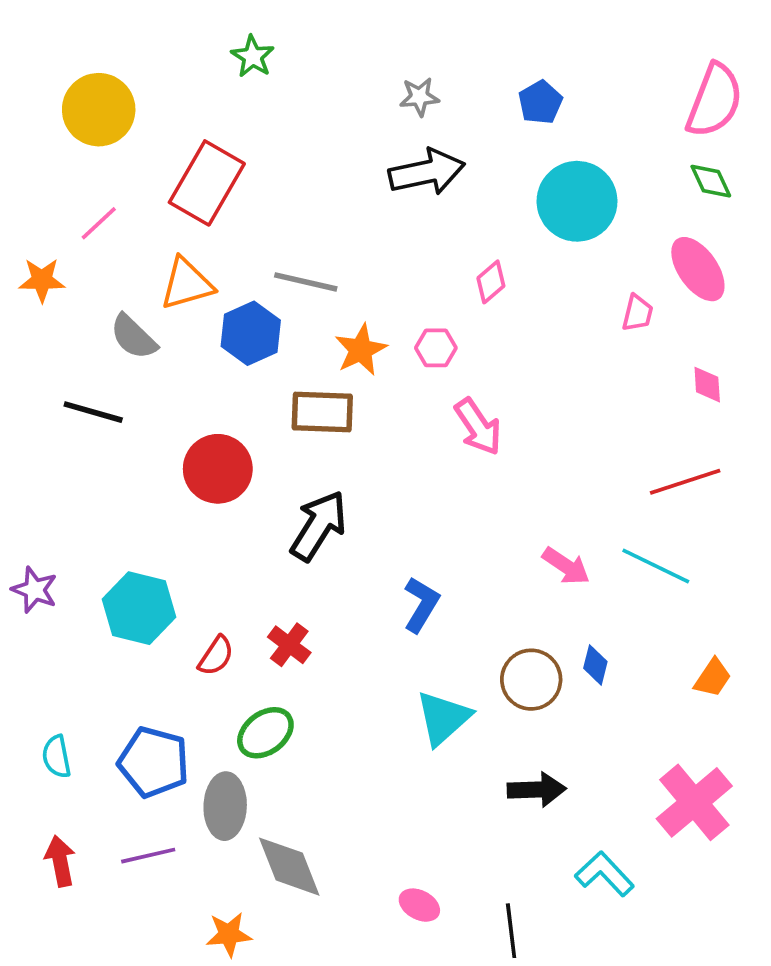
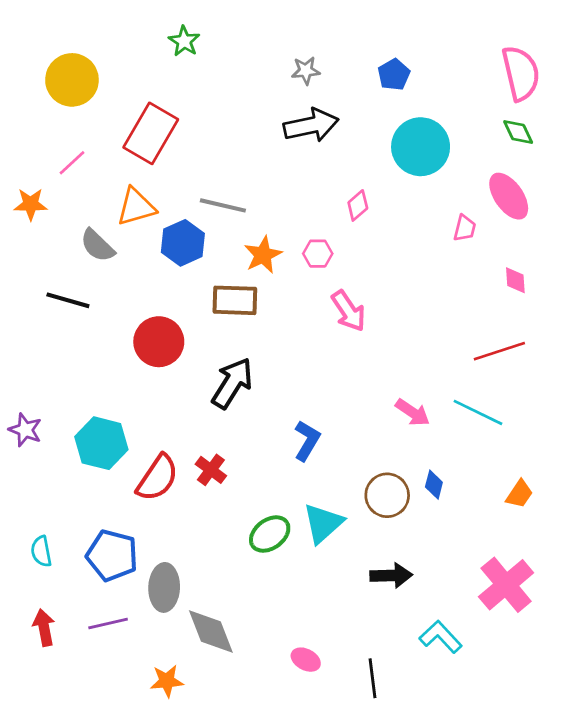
pink semicircle: (714, 100) -> (521, 73), turned -34
red semicircle: (216, 656) -> (157, 478), size x1.6
green ellipse: (265, 733) -> (270, 534), moved

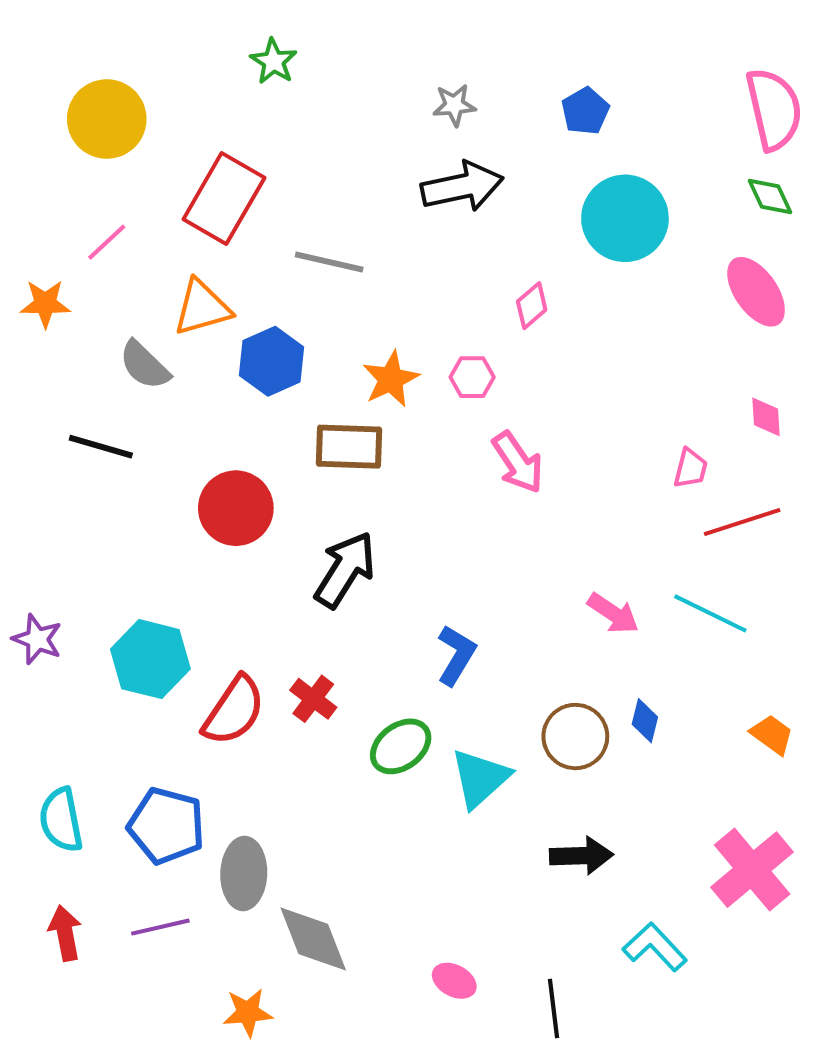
gray line: (223, 205) -> (329, 262), moved
pink trapezoid: (465, 228) -> (691, 468), moved
orange trapezoid: (519, 494) -> (772, 735), turned -88
green ellipse: (270, 534) -> (401, 746), moved
cyan semicircle: (41, 551) -> (61, 820), size x1.4

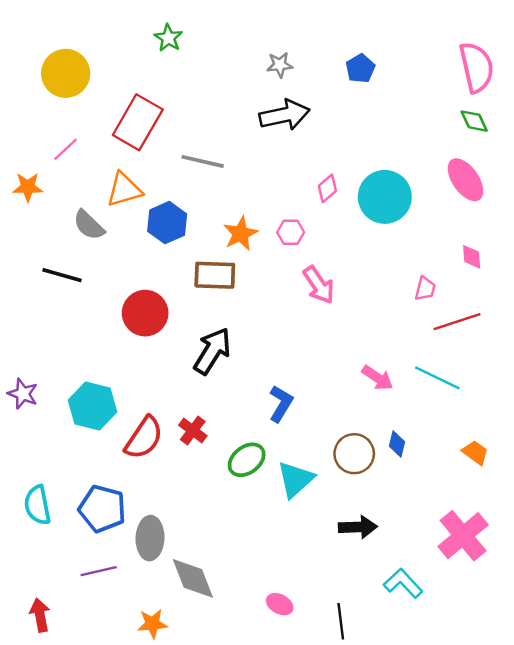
cyan circle: (625, 218) -> (385, 197), moved
red arrow: (65, 933) -> (40, 615), moved

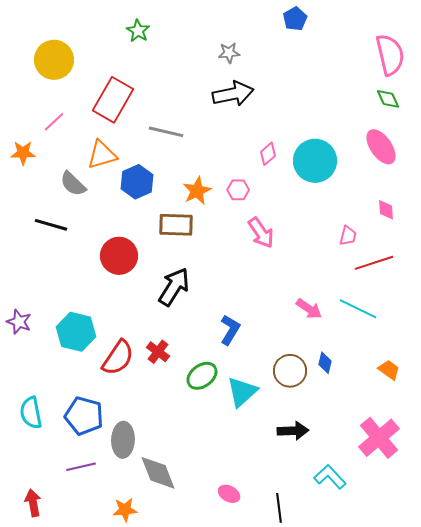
blue pentagon: (360, 68) -> (295, 19), moved

